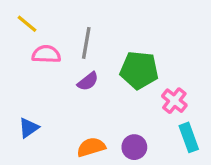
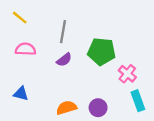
pink semicircle: (46, 54) -> (25, 49), moved
blue triangle: (29, 128) -> (21, 94), turned 49

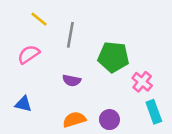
yellow line: (20, 18) -> (39, 19), moved
pink semicircle: (25, 49) -> (29, 54), turned -36
purple semicircle: (64, 60) -> (72, 80), moved, turned 49

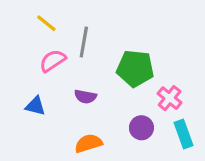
pink semicircle: (29, 54) -> (53, 61), moved
blue triangle: (23, 104) -> (35, 106), moved
purple circle: (109, 120) -> (141, 128), moved

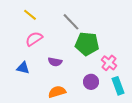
gray line: (84, 42) -> (71, 22), moved, turned -54

